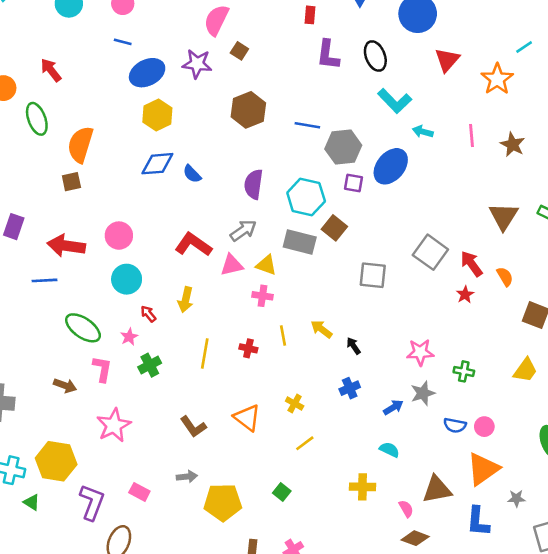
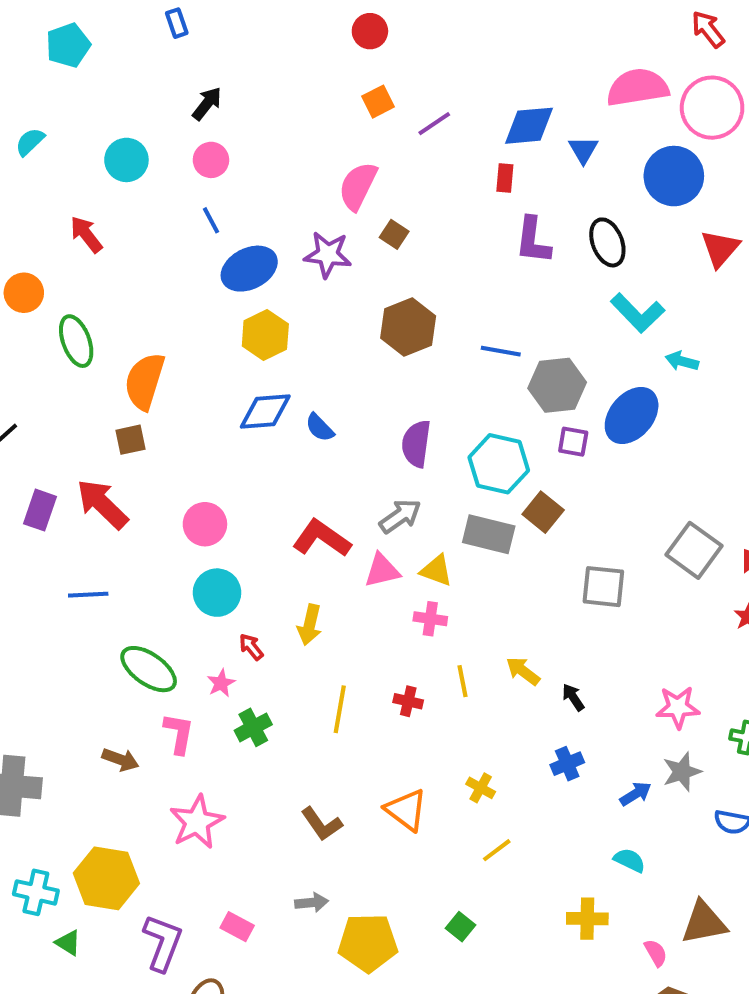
blue line: (123, 42) -> (211, 220), turned 48
red arrow: (51, 70) -> (86, 234), moved
red arrow: (66, 246) -> (102, 504), moved, turned 36

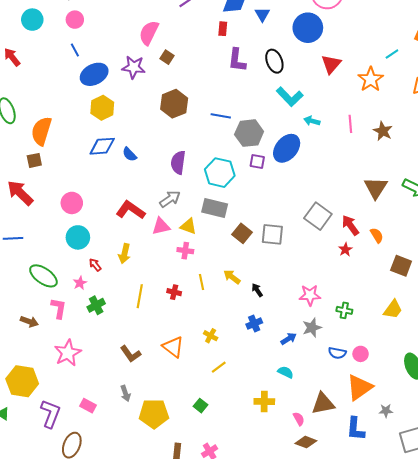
brown square: (543, 512) -> (242, 233), moved
gray arrow: (312, 902) -> (126, 393), turned 77

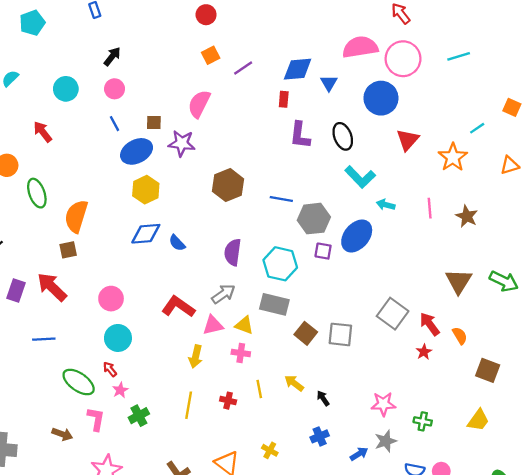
brown square: (167, 57) -> (154, 122), moved, turned -32
yellow arrow: (124, 254) -> (196, 356), moved
red arrow: (95, 265) -> (110, 369), moved

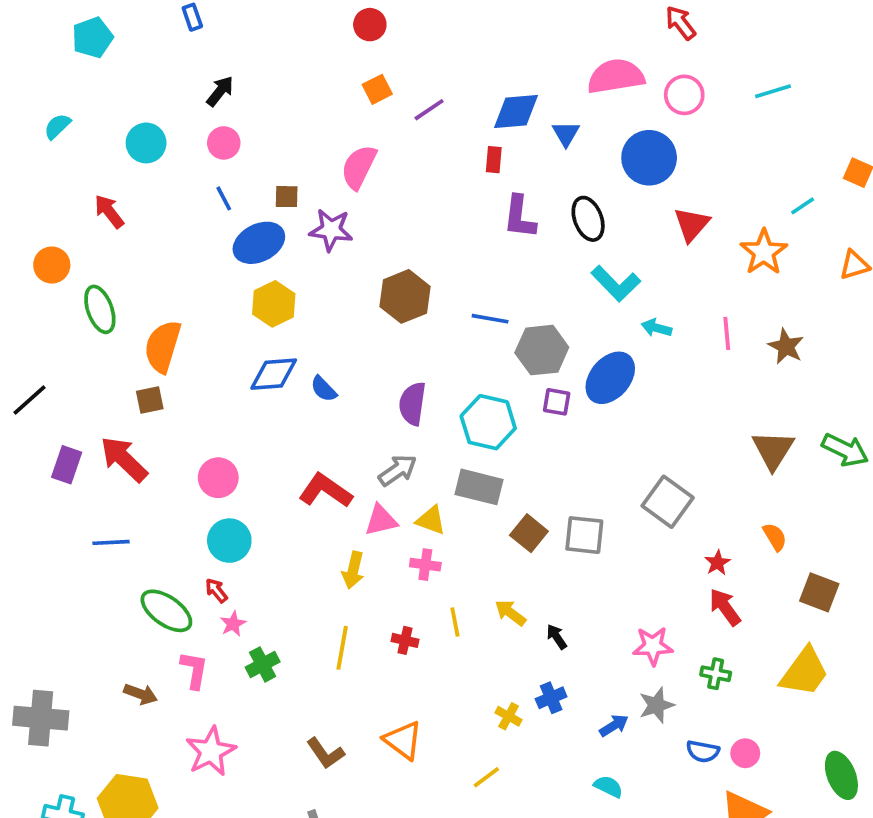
pink circle: (403, 59) -> (684, 95), size x0.7
red arrow: (430, 324) -> (725, 607), moved
yellow trapezoid: (478, 420) -> (804, 672), size x1.4
yellow cross: (270, 450) -> (509, 716), moved

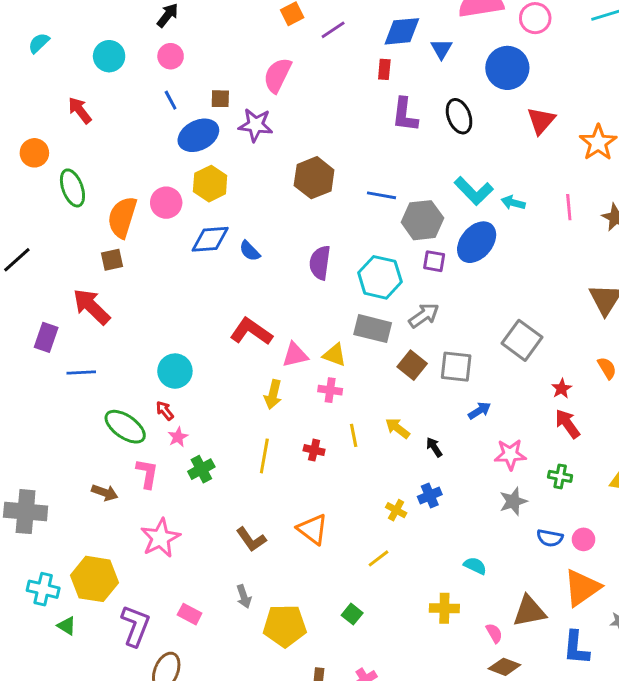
cyan L-shape: (616, 284) -> (474, 191), moved
purple rectangle: (67, 465) -> (46, 337), moved
gray arrow: (398, 470) -> (424, 315), moved
pink circle: (218, 478) -> (166, 203), moved
blue arrow: (614, 725) -> (480, 411), moved

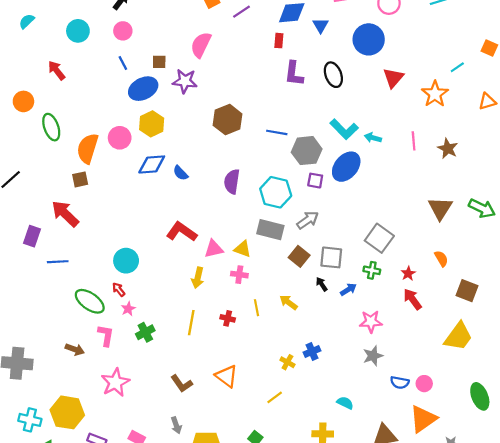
black arrow: (434, 447) -> (322, 284), moved
green cross: (560, 476) -> (372, 270), moved

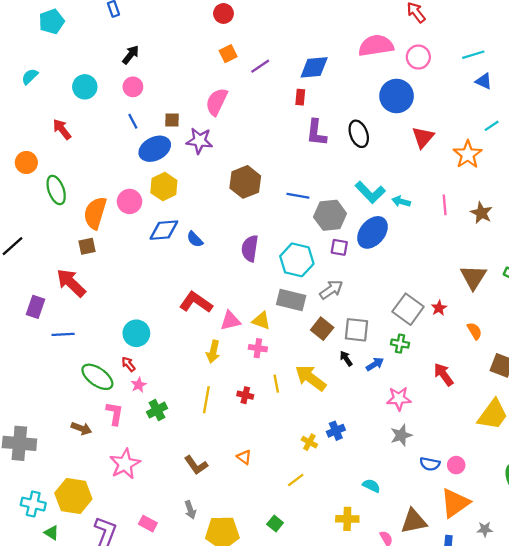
blue triangle: (321, 26) -> (484, 81), moved, turned -35
red star: (408, 273) -> (439, 308), moved
yellow arrow: (288, 302) -> (311, 378), size x1.6
orange triangle: (227, 376) -> (244, 457), size x0.6

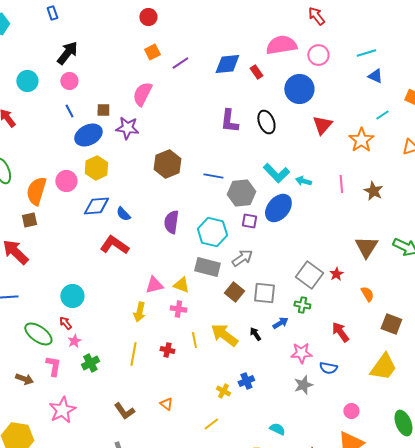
black arrow: (131, 55) -> (67, 53), size x1.4
red rectangle: (300, 97) -> (256, 72), moved, turned -40
red L-shape: (196, 302) -> (114, 245), moved
black arrow: (346, 358) -> (255, 334), moved
blue semicircle: (430, 464) -> (328, 368), moved

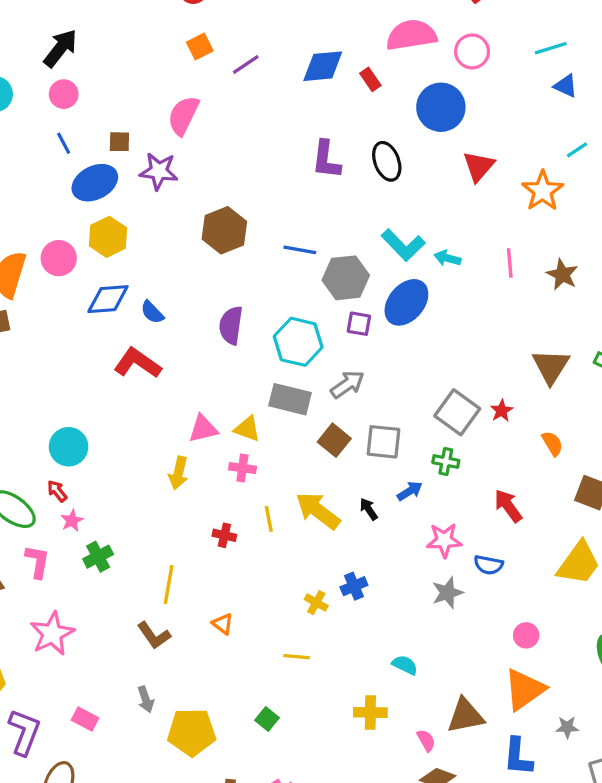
yellow line: (133, 354) -> (169, 585), moved
yellow line: (211, 424) -> (297, 657), turned 42

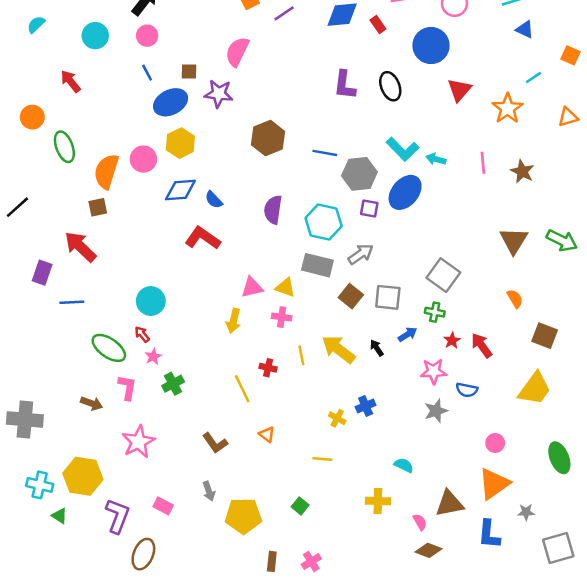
red star: (502, 411) -> (452, 341), moved
yellow line: (169, 585) -> (242, 389), moved, turned -36

